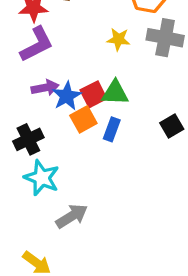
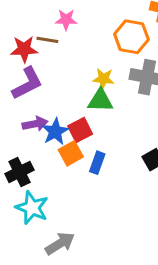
green triangle: (115, 93) -> (100, 100), moved

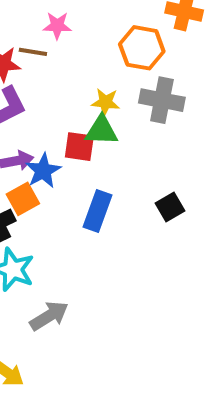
red square: (80, 130) -> (79, 147), moved, turned 35
orange square: (71, 153) -> (23, 199), moved
blue rectangle: (97, 163) -> (97, 211), size x1.4

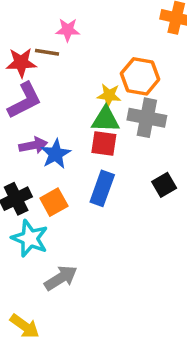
orange hexagon: (142, 48) -> (140, 76), moved
gray cross: (162, 100) -> (147, 118), moved
red square: (79, 147) -> (104, 144), moved
orange square: (23, 199) -> (54, 202), moved

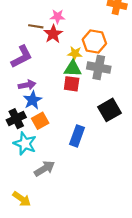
pink star: (68, 30) -> (57, 17), moved
red star: (21, 63) -> (53, 34), moved, turned -30
blue star: (56, 154) -> (33, 100), moved
black square: (164, 185) -> (110, 110), size x1.5
blue rectangle: (102, 188) -> (77, 136), moved

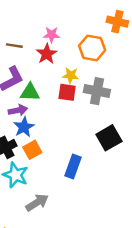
brown line: (36, 26) -> (14, 46), moved
orange hexagon: (94, 42) -> (92, 48), moved
green triangle: (73, 69) -> (30, 92), moved
red square: (72, 84) -> (67, 92), moved

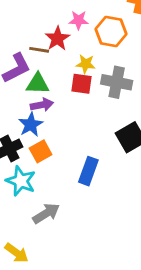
pink star: (51, 35) -> (79, 20), moved
brown line: (14, 46) -> (39, 50), moved
purple arrow: (18, 110) -> (42, 105), moved

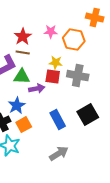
red star: (57, 39) -> (23, 37), moved
purple arrow: (42, 105) -> (37, 89), moved
blue rectangle: (88, 171) -> (58, 120), moved, turned -48
gray arrow: (46, 213) -> (59, 154), moved

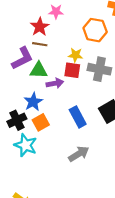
pink star: (51, 32) -> (56, 12), moved

